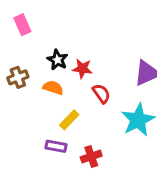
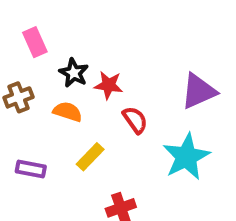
pink rectangle: (22, 25) -> (35, 42), moved
purple rectangle: (56, 146) -> (31, 169), moved

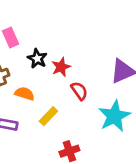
red star: (109, 85) -> (61, 67), turned -30
orange semicircle: (68, 112) -> (25, 94), moved

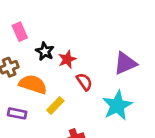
orange semicircle: (25, 94) -> (33, 84), size x1.5

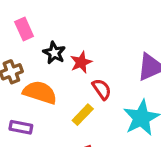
yellow rectangle: (55, 105) -> (83, 115), moved

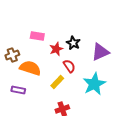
pink rectangle: (24, 29) -> (37, 36), moved, turned -56
black star: (54, 53) -> (73, 43), moved

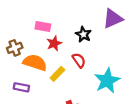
red star: (56, 49) -> (54, 43), moved
purple triangle: (100, 52) -> (113, 19), moved
yellow rectangle: (57, 82) -> (57, 74), moved

